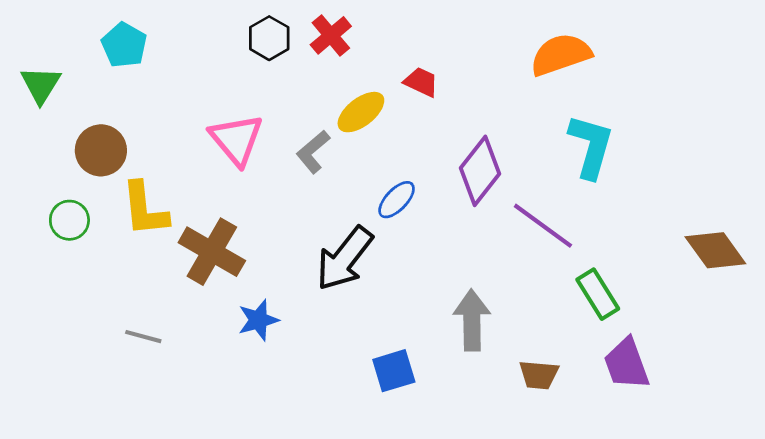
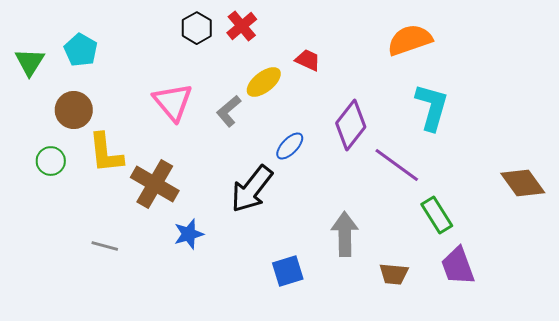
cyan pentagon: (124, 45) -> (81, 50), moved

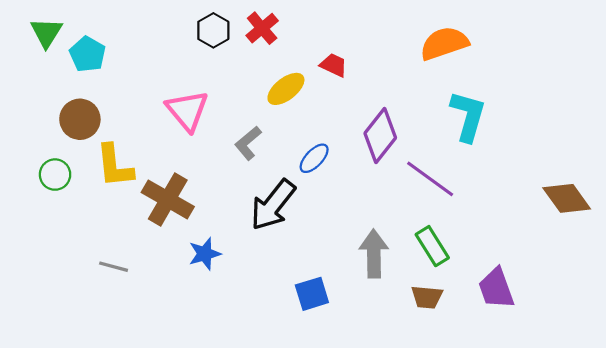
green triangle: (30, 62) -> (46, 33), moved
gray L-shape: (229, 111) -> (248, 143), moved
green rectangle: (437, 215) -> (432, 246), moved

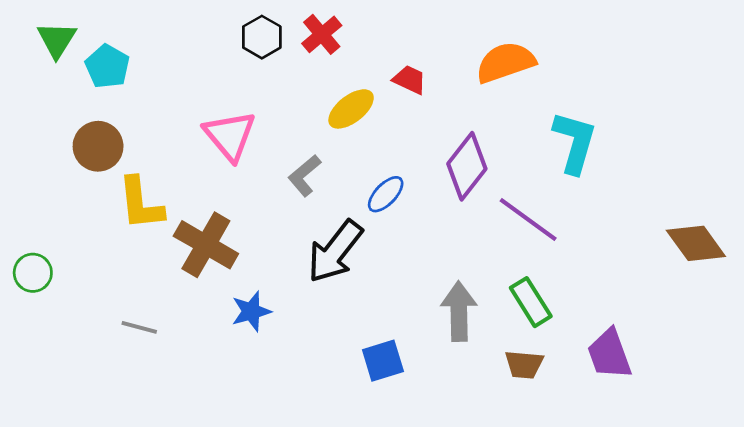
orange semicircle: (444, 43) -> (505, 62), moved
green circle: (55, 175) -> (33, 273), moved

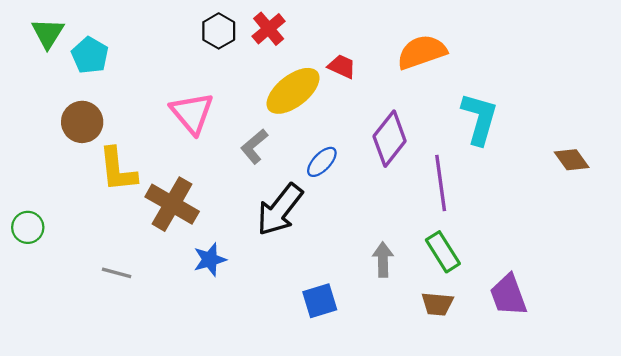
yellow ellipse: (351, 109) -> (293, 91), size x1.4
purple line: (528, 219) -> (441, 183), turned 46
brown diamond: (696, 243) -> (572, 160), moved, size x0.7
gray arrow: (459, 311) -> (383, 260), size x0.7

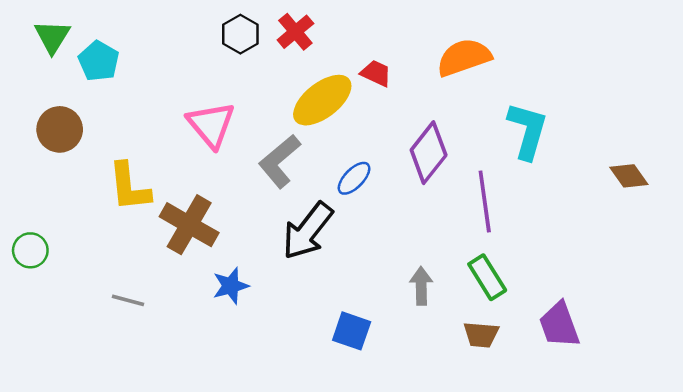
brown circle: (82, 122) -> (60, 129), moved
gray L-shape: (254, 146) -> (280, 161), size x1.4
blue square: (320, 301) -> (352, 331), turned 36

